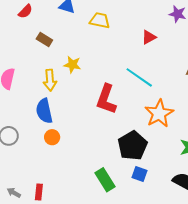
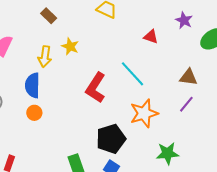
red triangle: (149, 37) -> (151, 37), turned 35

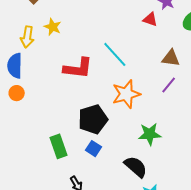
red triangle: (151, 37) -> (150, 19), moved
red L-shape: (96, 88) -> (78, 68), turned -116

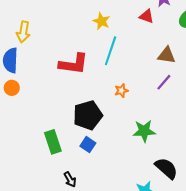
yellow star: (53, 27) -> (101, 21), moved
cyan line: (115, 54) -> (111, 51), turned 60
orange star: (126, 94) -> (121, 91), size x0.5
black semicircle: (136, 167) -> (166, 168), moved

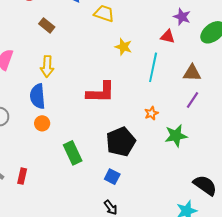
cyan line: (111, 51) -> (153, 67), moved
green star: (144, 131) -> (176, 136), moved
green rectangle: (53, 142) -> (73, 153), moved
blue square: (88, 145) -> (112, 177), moved

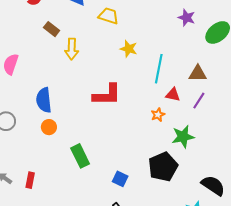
red triangle: (168, 37) -> (173, 95), moved
yellow arrow: (47, 66) -> (72, 49), moved
black pentagon: (121, 142) -> (163, 167), moved

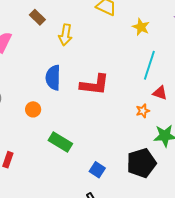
brown rectangle: (52, 29) -> (37, 17), moved
yellow star: (129, 49) -> (141, 27), moved
blue semicircle: (44, 100) -> (53, 78), moved
green rectangle: (80, 156) -> (60, 142), turned -40

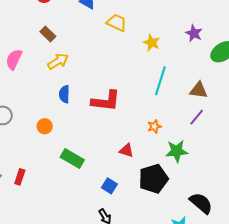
yellow arrow: (65, 35) -> (58, 61), moved, turned -130
blue semicircle: (53, 78) -> (64, 94), size x0.7
red triangle: (160, 93) -> (126, 151), moved

